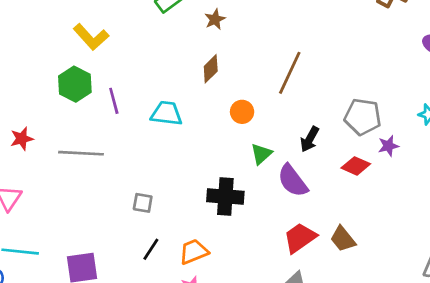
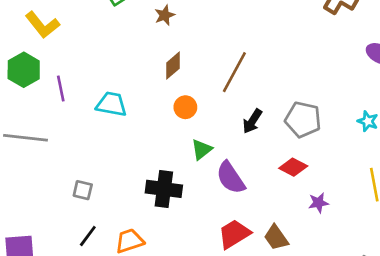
brown diamond: (211, 69) -> (173, 66), moved
black arrow: (310, 139) -> (252, 121), moved
purple star: (388, 146) -> (318, 203), moved

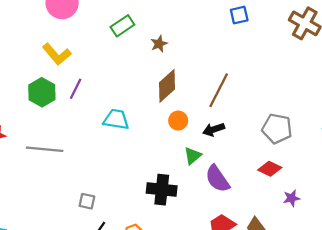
brown diamond: (173, 66) -> (167, 86), size x1.4
purple line: (61, 89) -> (76, 89), moved, turned 40
black arrow: (252, 121) -> (214, 129), moved, turned 40
gray square: (83, 190) -> (87, 201), moved

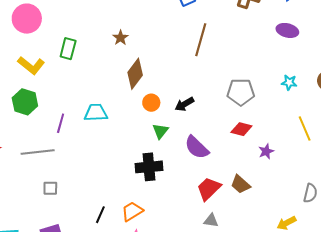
green rectangle: (122, 26) -> (68, 49), moved, turned -30
purple line: (76, 89) -> (61, 123), moved
brown line: (219, 90) -> (201, 40), moved
green triangle: (193, 156) -> (160, 131), moved
gray square: (87, 201) -> (50, 188), moved

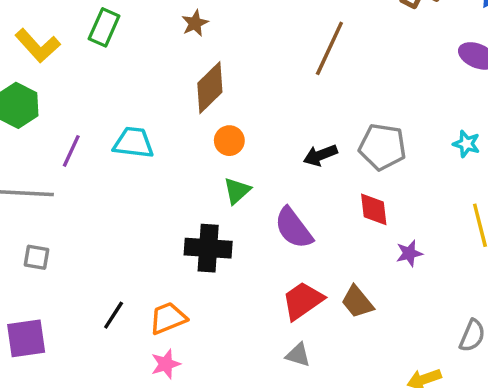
black arrow: (184, 104) -> (320, 155), moved
red diamond: (241, 129) -> (374, 209), turned 60

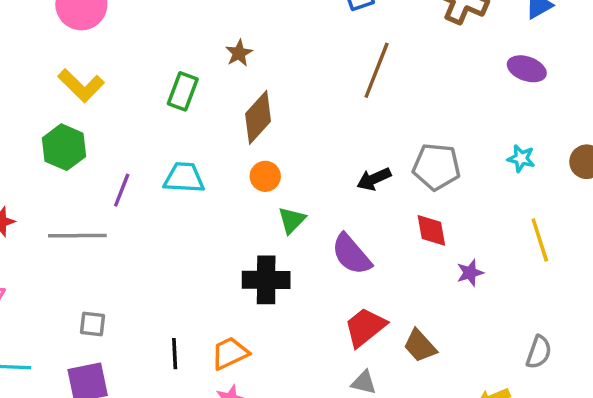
green rectangle: (104, 27) -> (183, 91), moved
orange circle: (229, 141) -> (265, 176), moved
gray square: (37, 257) -> (92, 324), moved
brown trapezoid: (357, 302) -> (420, 346), moved
black line: (114, 315) -> (175, 354), turned -32

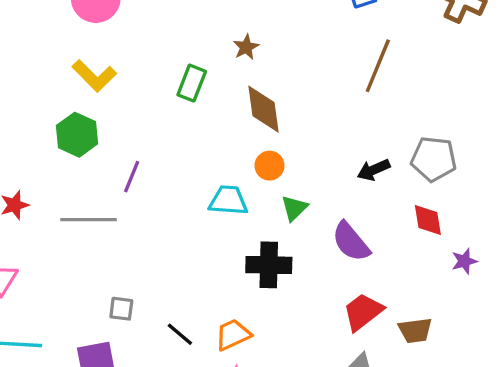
brown diamond: (258, 117) -> (263, 109), turned -51
cyan trapezoid: (184, 178) -> (228, 200), moved
gray square: (92, 324) -> (121, 309), moved
brown trapezoid: (420, 346) -> (415, 330), turned -56
black line: (175, 354) -> (180, 334), turned -48

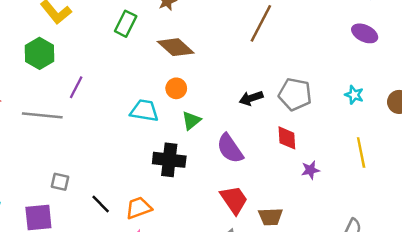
brown diamond: (263, 109) -> (176, 47), turned -45
red trapezoid: (363, 312) -> (234, 200), turned 88

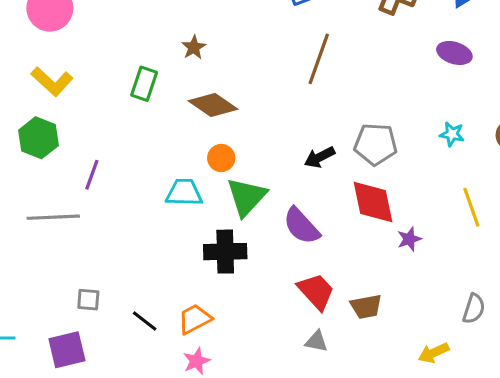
green triangle: (191, 120) -> (247, 197), size x1.6
red diamond: (287, 138) -> (373, 202), size x1.5

